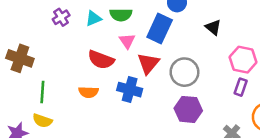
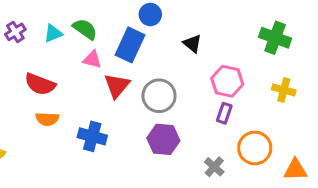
green semicircle: (121, 15) -> (85, 29), turned -145
pink triangle: (127, 41) -> (92, 59), turned -42
red semicircle: (101, 60) -> (40, 84), moved
blue cross: (130, 90) -> (92, 136), moved

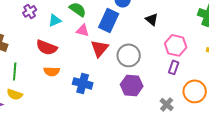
cyan triangle: (53, 33) -> (55, 20), moved

